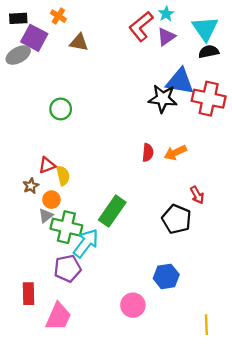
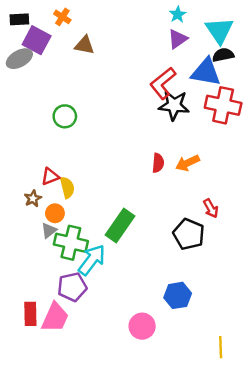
red L-shape: (141, 26) -> (163, 83), moved
blue triangle: (180, 81) -> (206, 72), moved
pink trapezoid: (58, 317) -> (55, 318), moved

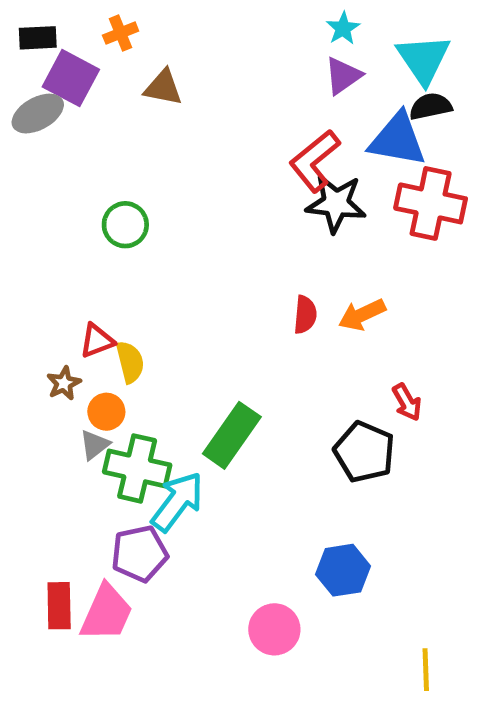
orange cross: (62, 17) -> (121, 33), turned 35

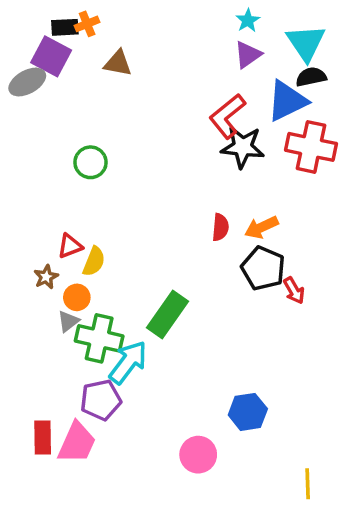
black rectangle: (38, 38) -> (65, 27), moved
blue triangle: (397, 140) -> (287, 101), turned -36
yellow semicircle: (130, 362) -> (94, 261), turned 36
black pentagon: (364, 452) -> (263, 268), moved

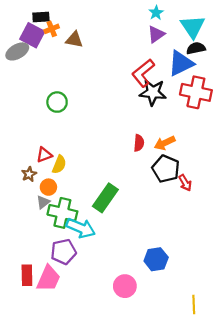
orange cross: (87, 24) -> (52, 29), moved
cyan arrow: (128, 362) -> (81, 228), turned 76

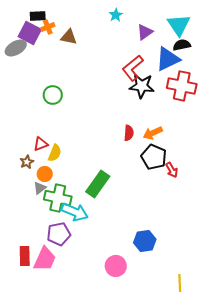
cyan star: (156, 13) -> (116, 15), moved

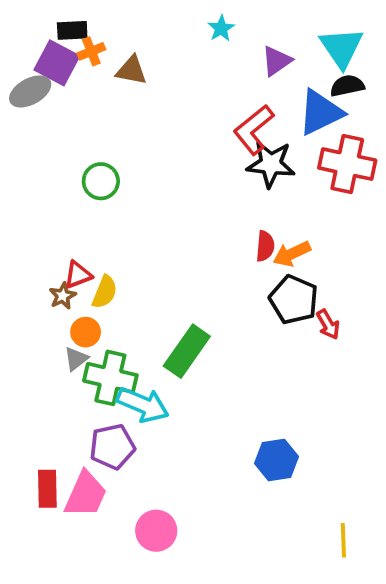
red semicircle: (129, 133) -> (265, 246), moved
brown star: (27, 162) -> (63, 296), moved
pink circle: (116, 266) -> (156, 531), moved

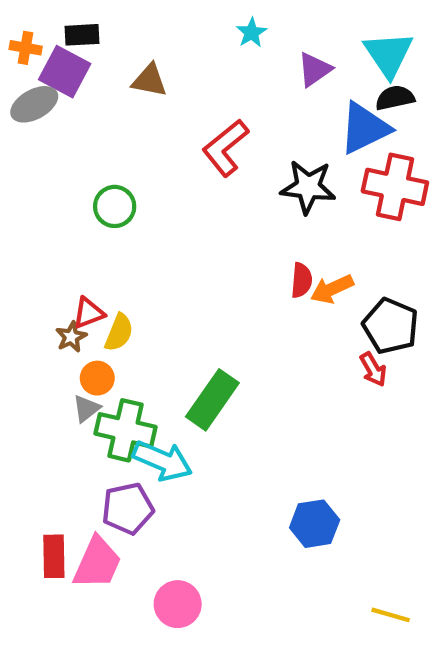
orange cross: (91, 51) -> (26, 48), moved, turned 32
red L-shape: (254, 130) -> (225, 148), moved
black pentagon: (294, 300) -> (391, 326), moved
yellow line: (343, 540) -> (391, 615), turned -72

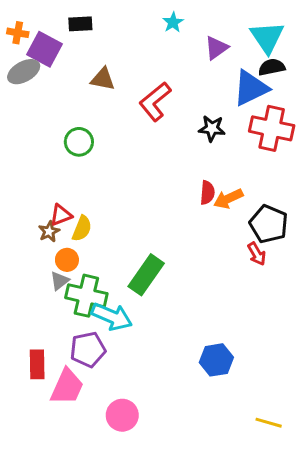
black rectangle: (82, 35) -> (80, 24), moved
brown triangle: (149, 80) -> (103, 79), moved
black star: (308, 187) -> (212, 128), size x0.7
red rectangle: (54, 556) -> (37, 364), moved

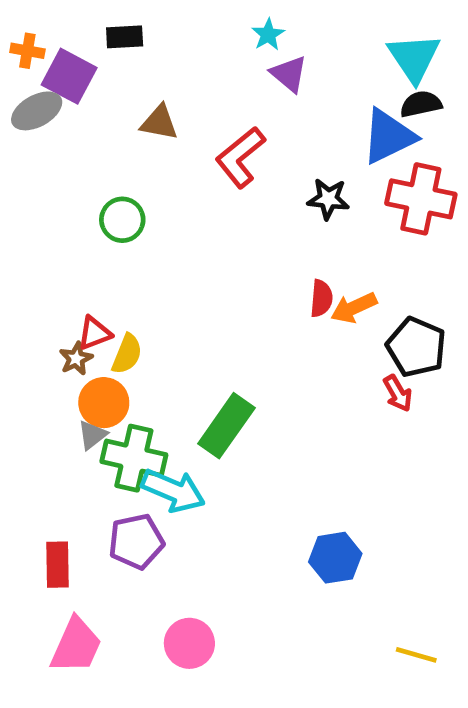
purple triangle: (216, 48) -> (289, 74), moved, turned -45
orange circle: (67, 260) -> (104, 403), size x1.4
pink trapezoid: (67, 387) -> (76, 646), moved

